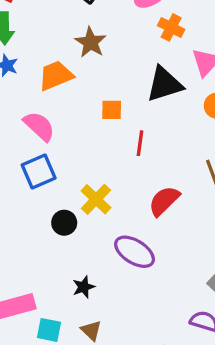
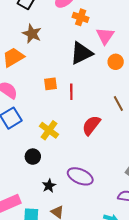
orange square: (112, 110) -> (51, 84), moved
black circle: (64, 223) -> (33, 157), moved
purple ellipse: (135, 252) -> (80, 176), moved

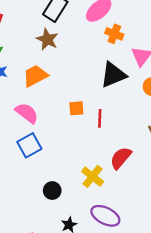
brown star: (32, 34) -> (47, 39), moved
yellow cross: (49, 130) -> (93, 176), moved

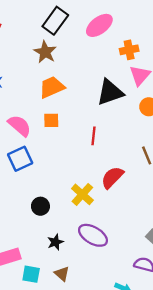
orange cross: (114, 34) -> (129, 50), moved, turned -36
orange trapezoid: (35, 76) -> (52, 87), moved
orange square: (76, 108) -> (51, 120), moved

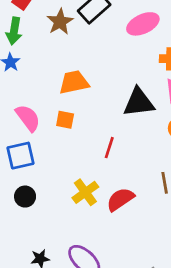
brown star: (45, 52) -> (60, 22), moved
yellow cross: (82, 194) -> (85, 192), moved
black circle: (40, 206) -> (25, 197), moved

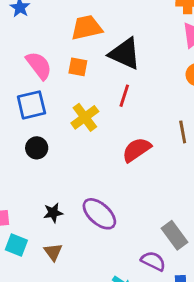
black triangle: (139, 102) -> (125, 54), moved, turned 32
yellow cross: (85, 192) -> (85, 117), moved

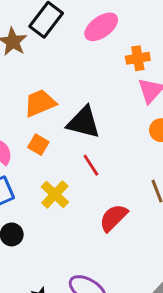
orange square: (78, 67) -> (38, 145), turned 30
red line: (124, 96) -> (91, 165), turned -40

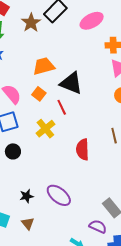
red line: (91, 165) -> (62, 107), moved
red semicircle: (113, 218) -> (83, 150), turned -55

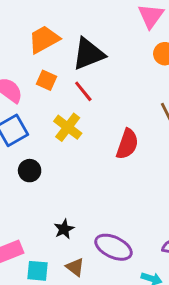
black triangle: (71, 83) -> (88, 54), turned -30
red semicircle: (83, 150) -> (127, 144), turned -145
purple ellipse: (59, 195) -> (113, 247), moved

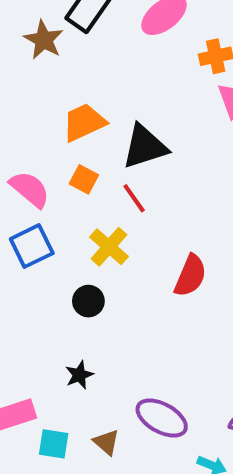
black circle: (30, 171) -> (88, 301), moved
black star: (64, 229) -> (79, 375), moved

